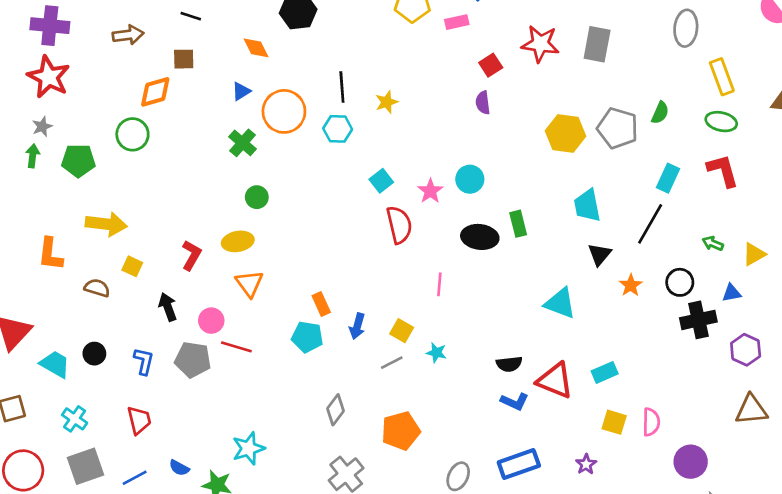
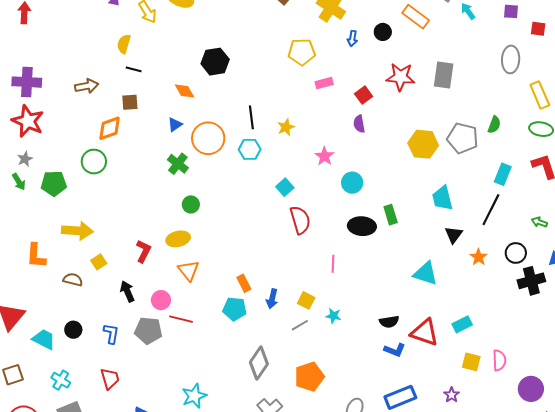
pink rectangle: (457, 22) -> (324, 83), moved
green arrow: (33, 156) -> (19, 182), turned 144
pink star: (430, 191) -> (324, 156), moved
yellow square: (132, 266) -> (99, 262), turned 35
gray diamond: (336, 410) -> (259, 363), size x1.4

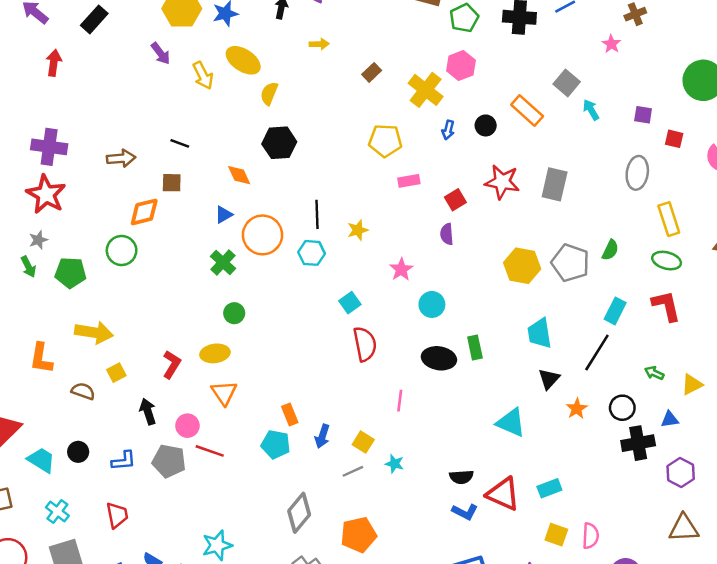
yellow semicircle: (124, 44) -> (269, 93), moved
blue L-shape: (111, 334) -> (124, 461), turned 70

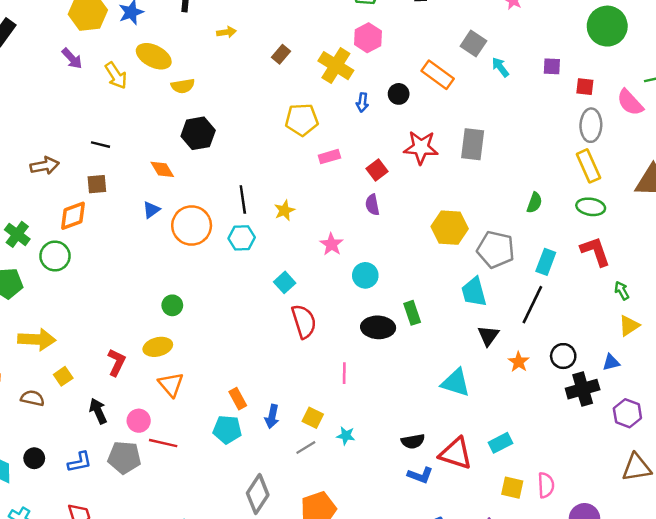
yellow semicircle: (269, 93) -> (183, 86), turned -115
gray ellipse: (637, 173) -> (591, 125), moved
green cross: (223, 262) -> (17, 234), moved
gray pentagon: (570, 263) -> (496, 249), moved
green arrow: (654, 373) -> (622, 291), moved, turned 42

